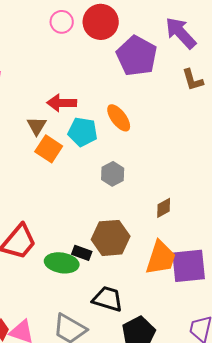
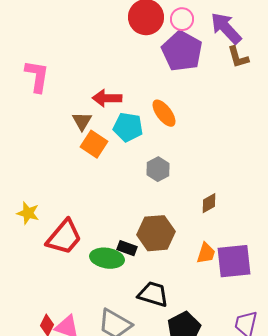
pink circle: (62, 22) -> (182, 19), moved
brown L-shape: (193, 80) -> (238, 57), moved
orange trapezoid: (161, 258) -> (206, 253), size x0.6

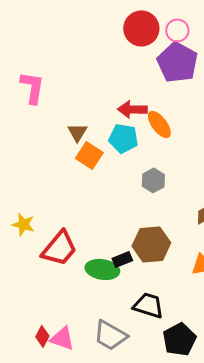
red arrow: (107, 98) -> (132, 109), moved
black rectangle: (127, 248) -> (122, 259), turned -42

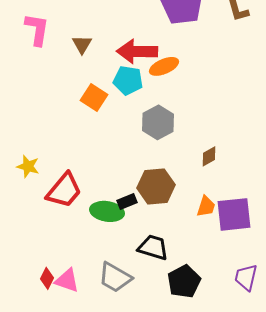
red arrow: (132, 109) -> (137, 51), size x1.4
orange ellipse: (159, 124) -> (164, 66), turned -76
brown triangle: (77, 132) -> (82, 44), moved
gray hexagon: (153, 180) -> (158, 122), size x1.4

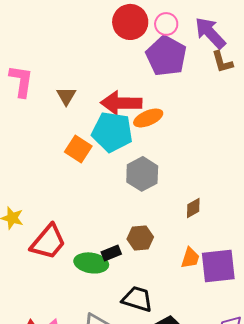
cyan pentagon: (128, 80) -> (112, 132), size x1.4
brown hexagon: (156, 186) -> (140, 238), size x0.7

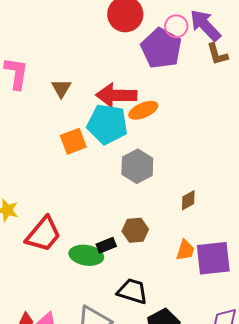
pink circle: (166, 24) -> (176, 26), moved
orange square: (78, 149) -> (73, 141), turned 36

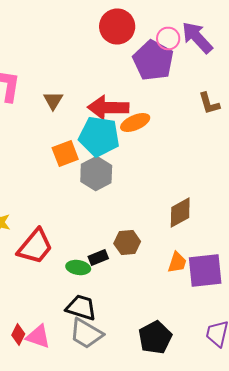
brown L-shape: (217, 54) -> (209, 104), moved
gray hexagon: (137, 166) -> (96, 174), moved
brown diamond: (188, 200) -> (180, 212), size x1.5
green ellipse: (86, 255) -> (78, 268), size x0.7
black trapezoid: (132, 291) -> (81, 308), moved

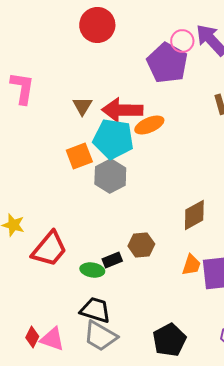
red circle: (117, 26) -> (97, 25), moved
brown triangle: (53, 100) -> (82, 106), moved

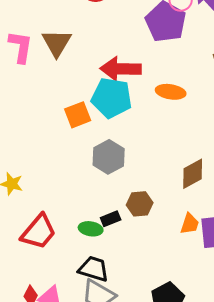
brown triangle: (82, 106) -> (57, 43), moved, size x1.5
orange ellipse: (149, 125) -> (171, 92), moved, turned 32
gray hexagon: (110, 176) -> (109, 157), moved
red trapezoid: (49, 249) -> (39, 232), moved

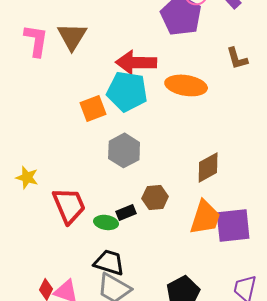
orange ellipse: (171, 92) -> (186, 85), size x1.4
orange trapezoid: (190, 224) -> (205, 217), size x1.6
red trapezoid: (39, 232) -> (69, 205), moved, turned -63

